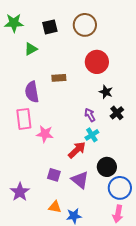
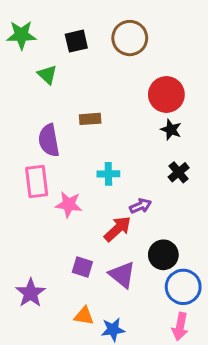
green triangle: (31, 49) -> (47, 75), turned -48
red circle: (97, 62) -> (166, 95), moved
black star: (106, 92) -> (171, 130), moved
purple arrow: (90, 115) -> (140, 206), moved, turned 96
cyan cross: (92, 135) -> (108, 174), moved, turned 32

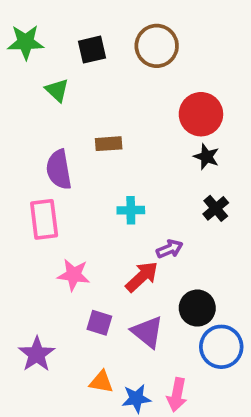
pink star: (69, 204) -> (74, 275), moved
pink arrow: (180, 327) -> (177, 395), moved

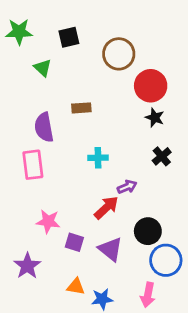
brown circle: (157, 46) -> (119, 54), moved
pink star: (74, 275) -> (48, 221), moved
pink arrow: (177, 395) -> (148, 295), moved

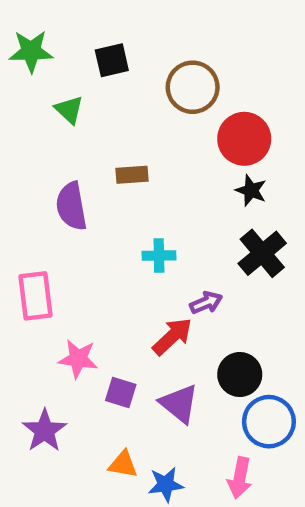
black cross: (162, 156) -> (262, 253), size x1.5
pink rectangle: (33, 165) -> (35, 296), moved

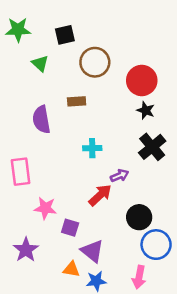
brown circle: (193, 87) -> (95, 62), moved
purple triangle: (179, 404) -> (92, 251), moved

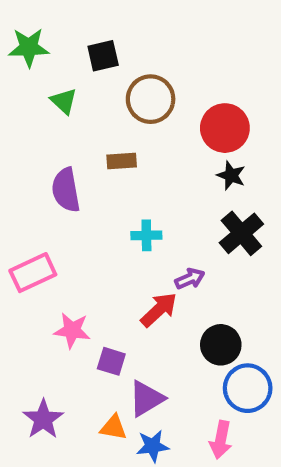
pink rectangle: (21, 172) -> (33, 273), turned 72
purple star: (26, 250) -> (43, 419), moved
purple triangle: (92, 251) -> (146, 398), turned 50

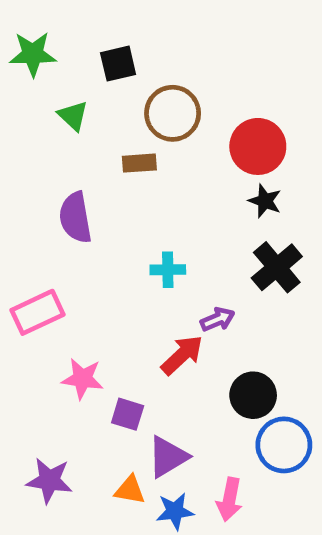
brown rectangle: (122, 161) -> (139, 163), moved
purple star: (43, 419) -> (49, 480), turned -30
pink arrow: (221, 440) -> (229, 499), moved

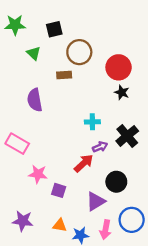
black cross: (277, 267) -> (127, 136), moved
cyan cross: (168, 270) -> (92, 122), moved
pink rectangle: (38, 312) -> (17, 144), turned 55
blue circle: (284, 445) -> (132, 220), moved
purple triangle: (168, 457) -> (96, 201), moved

